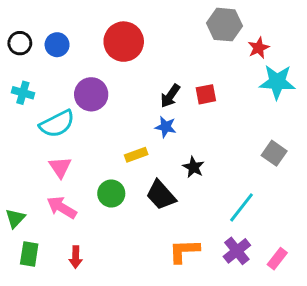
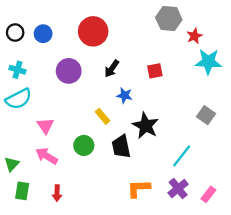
black arrow: (170, 96) -> (112, 69), moved
cyan semicircle: (57, 124) -> (19, 99), moved
yellow rectangle: (136, 155) -> (102, 116), turned 70
black star: (193, 167) -> (146, 126), size x1.6
black trapezoid: (161, 195) -> (121, 147), turned 30

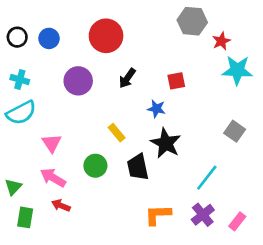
blue star: (125, 95) -> (156, 109), moved
red arrow: (57, 193) -> (61, 205), moved, turned 112

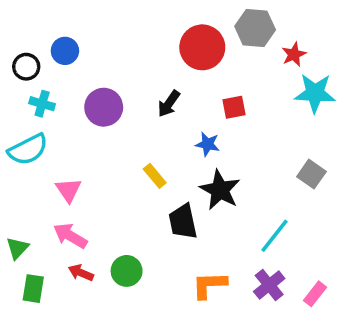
red circle: (106, 36) -> (202, 47), moved
black circle: (17, 37) -> (26, 67), moved
cyan cross: (20, 80) -> (42, 104), moved
green circle: (95, 166) -> (127, 271), moved

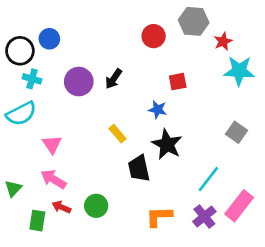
red circle: (202, 47) -> (154, 36), size x0.7
black circle: (26, 67) -> (20, 51), size x1.4
black arrow: (169, 104) -> (113, 79), moved
green rectangle: (33, 289) -> (37, 221), moved
pink rectangle: (315, 294) -> (239, 206), moved, size x1.6

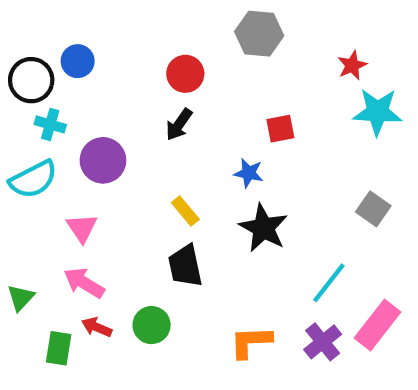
gray hexagon: (194, 21) -> (259, 34), moved
red circle: (154, 36) -> (185, 74), moved
purple circle: (79, 82) -> (103, 160), moved
black trapezoid: (139, 168) -> (185, 266), moved

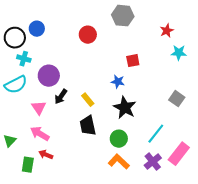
cyan star: (377, 112) -> (179, 53), size x0.7
black arrow: (179, 124) -> (61, 97), moved
green circle: (152, 325) -> (119, 139), moved
orange L-shape: (251, 342) -> (119, 162), turned 45

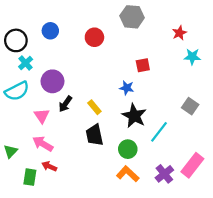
blue circle: (37, 29) -> (50, 31), moved
cyan cross: (24, 59) -> (26, 63), turned 32
cyan line: (156, 134) -> (159, 132), moved

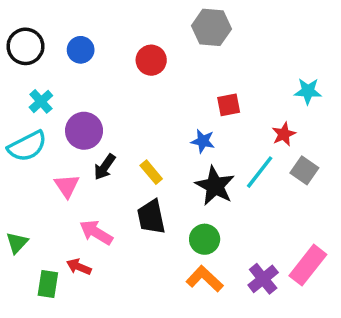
red star: (179, 33) -> (284, 134), moved
black circle: (16, 40) -> (25, 46), moved
cyan line: (159, 132) -> (260, 172), moved
pink arrow: (43, 144) -> (96, 232), moved

